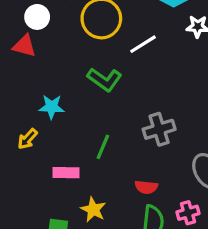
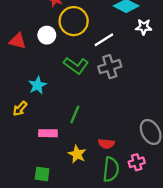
white circle: (37, 17) -> (47, 35), moved
cyan star: (52, 107) -> (37, 85), turned -30
gray cross: (159, 129) -> (110, 67), moved
yellow star: (93, 210) -> (77, 154), moved

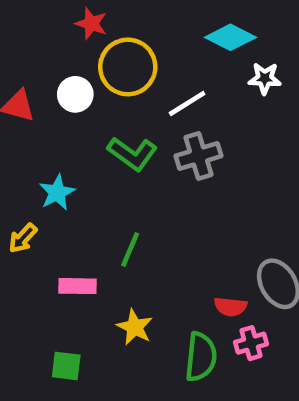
red semicircle: (106, 144) -> (230, 307), moved

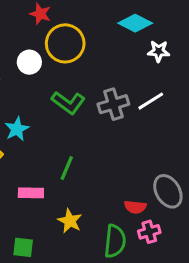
white line: (187, 103) -> (151, 101), moved

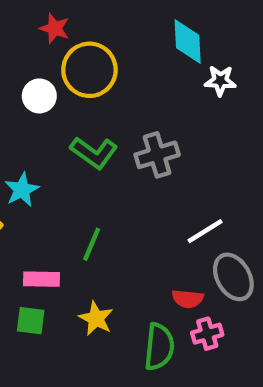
cyan diamond: (135, 23) -> (188, 41), turned 60
white line: (151, 101) -> (205, 231), moved
green square: (23, 247) -> (31, 321), moved

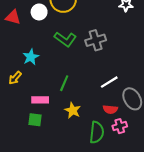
white line: (205, 231) -> (109, 82), moved
yellow star: (96, 318) -> (73, 110), moved

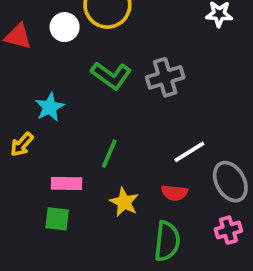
red semicircle: (110, 109) -> (174, 193), moved
pink cross: (120, 126) -> (228, 230), moved

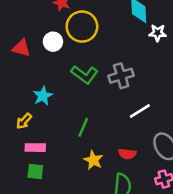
white line: (189, 152) -> (140, 111), moved
pink rectangle: (66, 183) -> (35, 148), moved
green square: (57, 219) -> (35, 172), moved

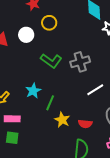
yellow circle: (82, 27) -> (49, 23), size x0.6
cyan star: (43, 96) -> (33, 91), moved
yellow star: (93, 160) -> (62, 120), moved

